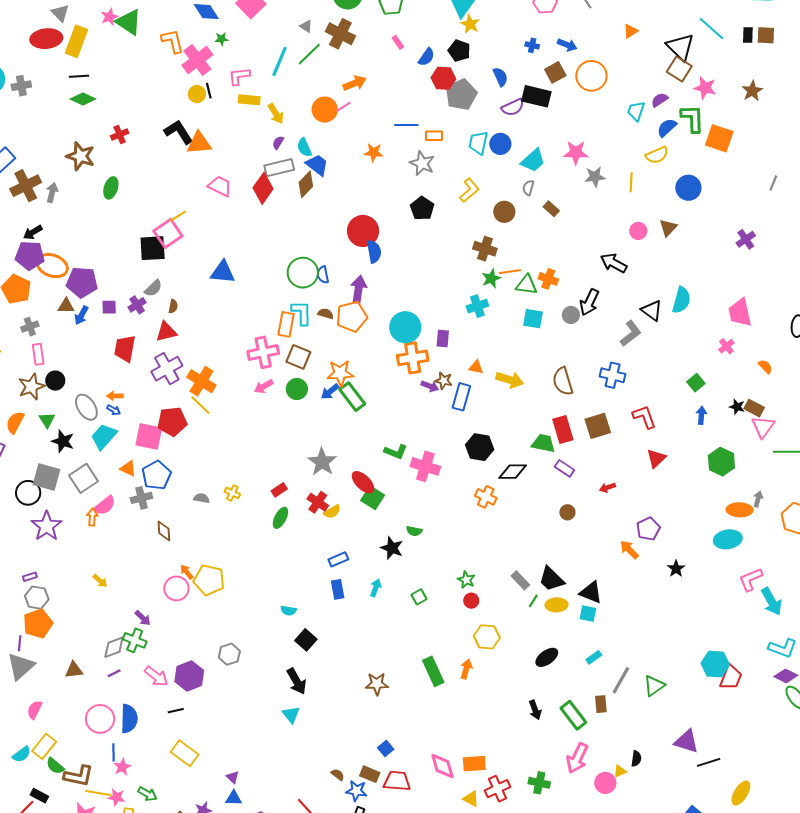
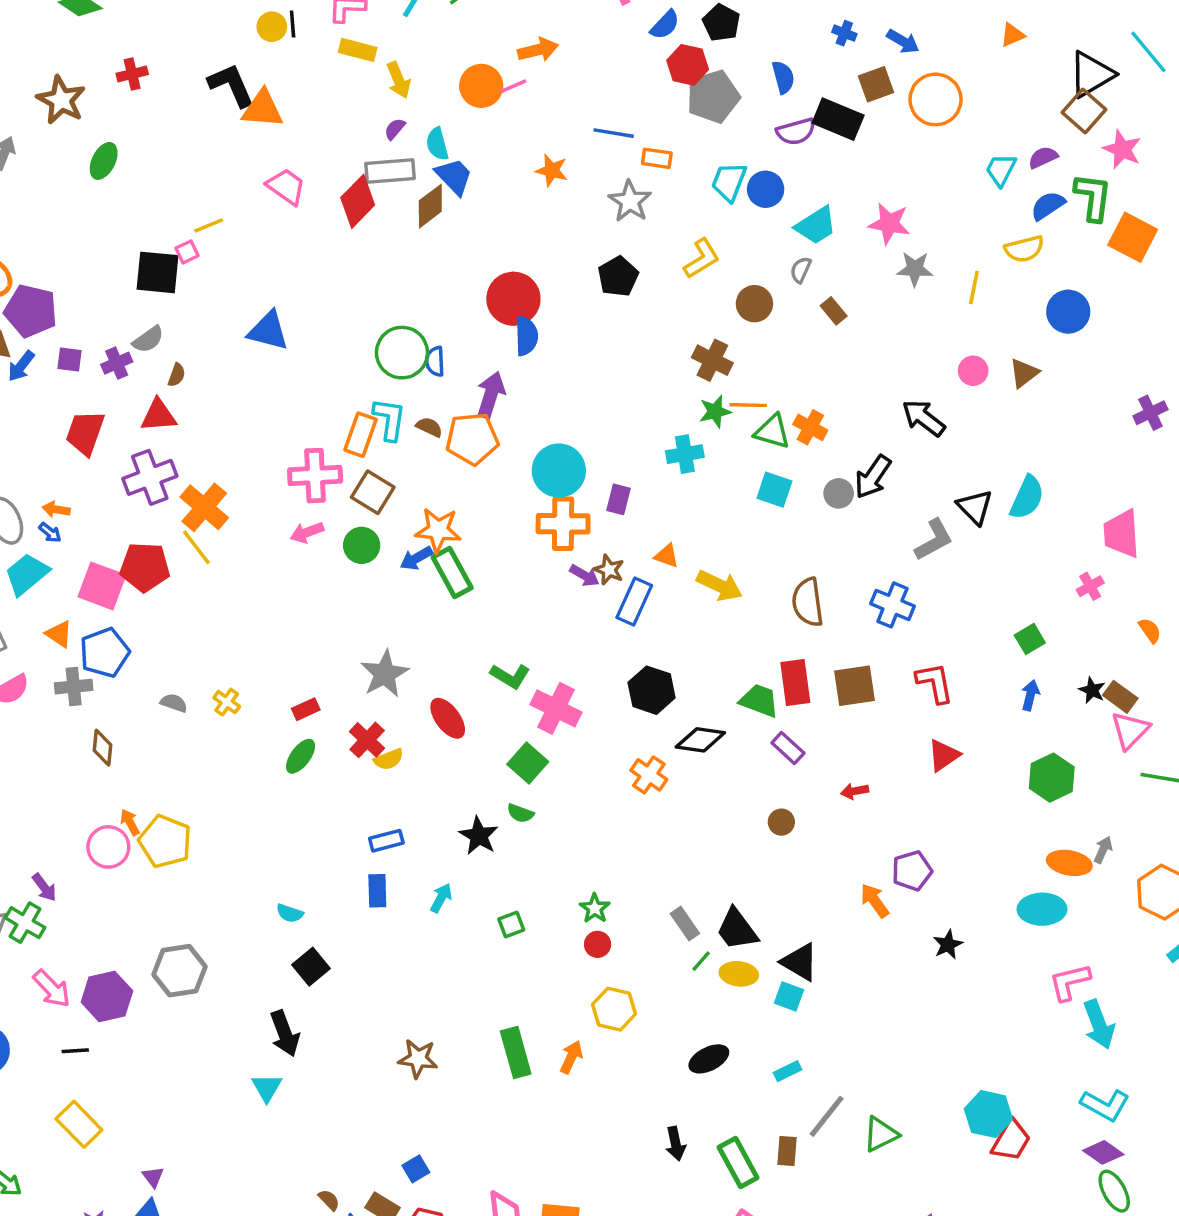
black triangle: (680, 47) -> (1091, 74), turned 36
pink square: (168, 233) -> (187, 252), size x0.5
green square: (373, 498) -> (528, 763), moved
gray hexagon: (229, 654) -> (180, 971), size x1.4

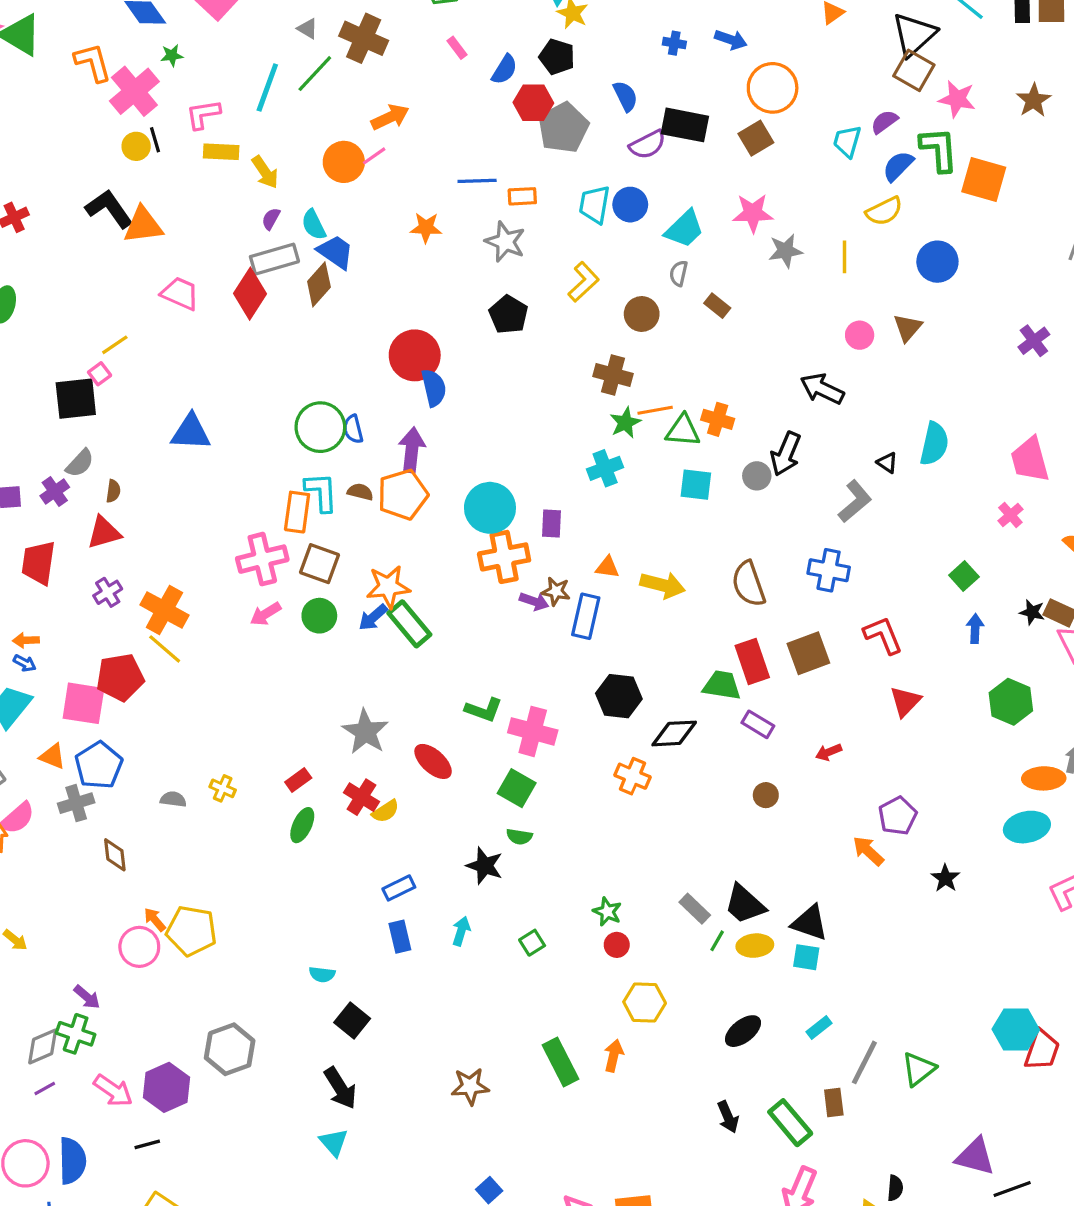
brown square: (876, 84) -> (756, 138), moved
purple cross: (150, 477) -> (108, 592), size x0.6
black triangle: (975, 507) -> (887, 463), size x0.6

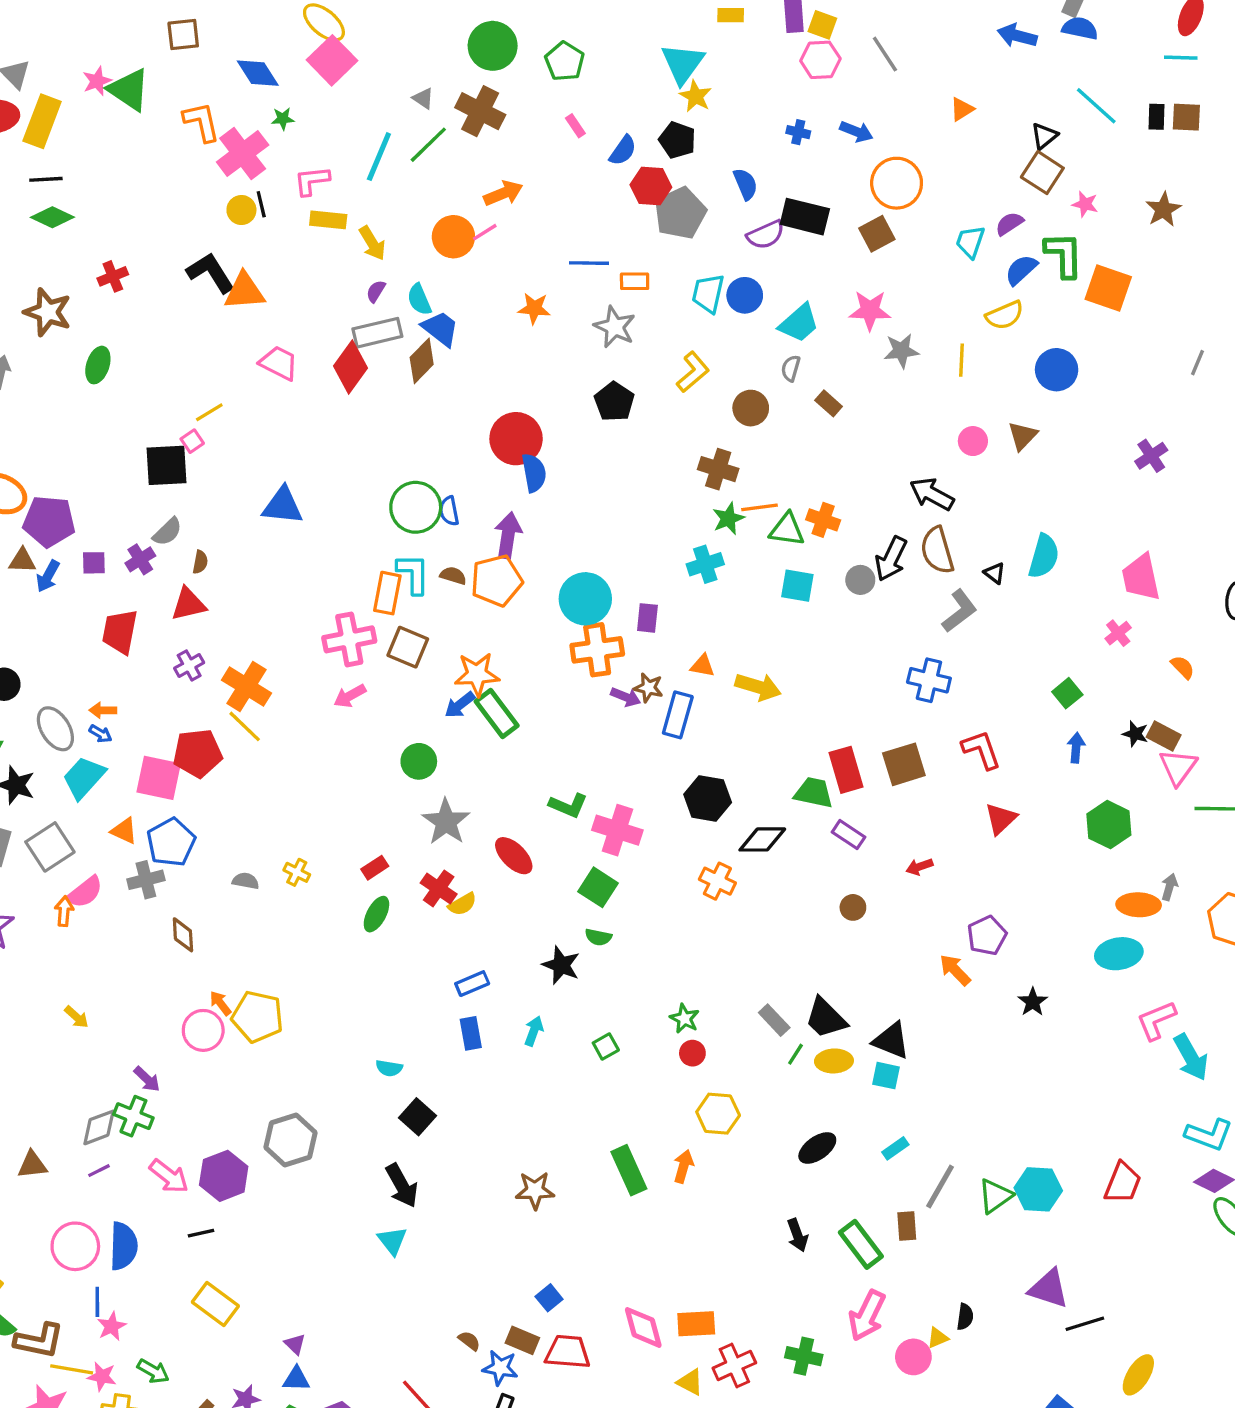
black triangle: (914, 35) -> (1044, 136), size x0.6
pink star: (957, 99) -> (1085, 204), size x0.7
brown semicircle: (749, 584) -> (937, 550), moved
green circle: (319, 616) -> (419, 761), moved
cyan hexagon: (1016, 1029) -> (1038, 1189), moved

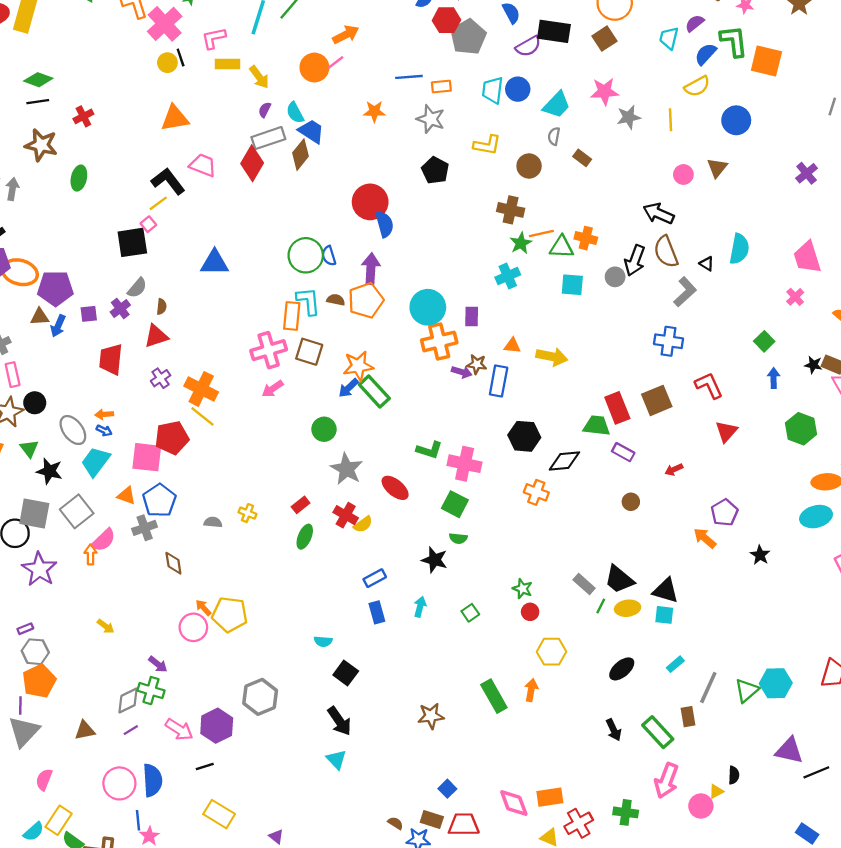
black line: (46, 179) -> (38, 102), moved
black L-shape: (211, 273) -> (168, 181), moved
yellow L-shape: (693, 372) -> (487, 145), turned 56

